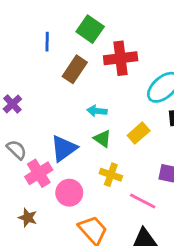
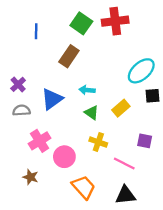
blue line: (47, 42) -> (36, 31), moved
red cross: (121, 58) -> (115, 21), moved
blue triangle: (64, 148) -> (52, 99), moved
gray semicircle: (17, 150) -> (21, 110), moved, turned -48

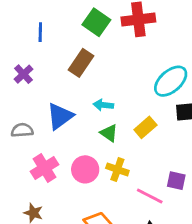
purple cross: (18, 84) -> (24, 74), moved
purple square: (145, 141) -> (176, 181), moved
pink circle: (64, 157) -> (85, 169), moved

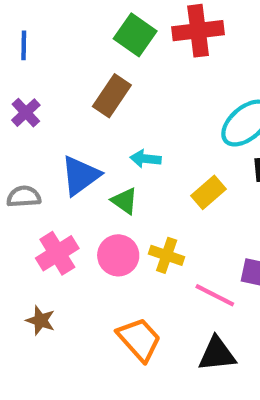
blue line: (40, 32) -> (24, 45), moved
green triangle: (109, 133) -> (125, 201), moved

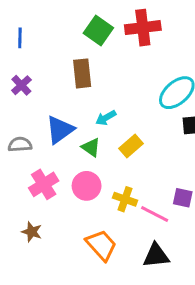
brown rectangle: (112, 96) -> (82, 73), turned -40
cyan arrow: (146, 159) -> (106, 118), turned -36
yellow rectangle: (209, 192) -> (131, 146), moved
yellow cross: (167, 255) -> (125, 199), moved

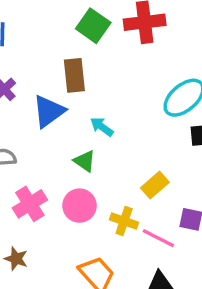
cyan arrow: (106, 118) -> (102, 127), turned 66
blue triangle: (60, 130) -> (49, 111), moved
yellow rectangle: (131, 146) -> (155, 185), moved

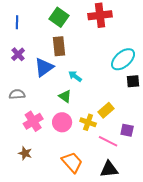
green square: (93, 26) -> (59, 17), moved
yellow cross: (124, 221) -> (88, 122), moved

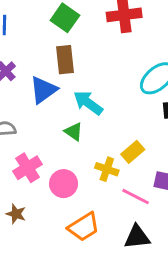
cyan arrow: (75, 76) -> (88, 103), size x1.5
pink circle: (62, 122) -> (64, 184), moved
orange trapezoid: (72, 162) -> (84, 227), turned 100

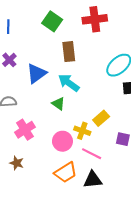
brown rectangle: (65, 60) -> (69, 52), moved
pink circle: (64, 184) -> (62, 141), moved
pink line: (136, 197) -> (92, 154), moved
black triangle: (137, 237) -> (93, 180), moved

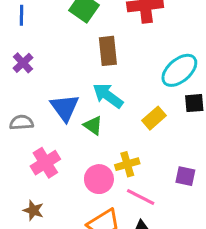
blue triangle: (36, 73) -> (65, 108), moved, turned -30
yellow rectangle: (101, 118) -> (154, 118), moved
yellow cross: (82, 131) -> (127, 164), turned -35

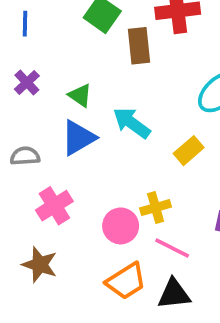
brown rectangle: (108, 51) -> (139, 46), moved
blue triangle: (65, 108) -> (78, 138), turned 36
green triangle: (93, 125) -> (80, 95), moved
brown star: (33, 210) -> (40, 265), size x1.4

